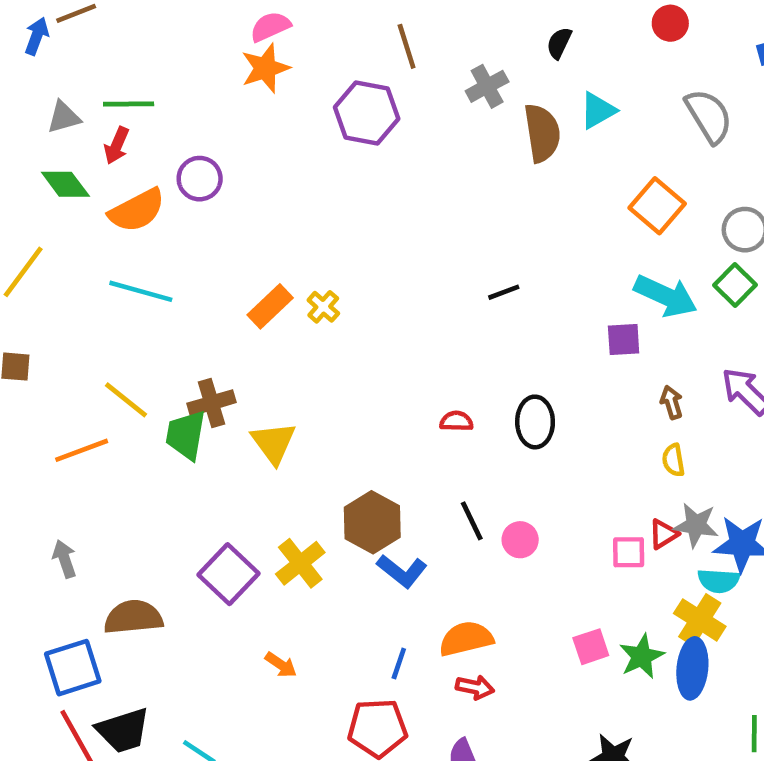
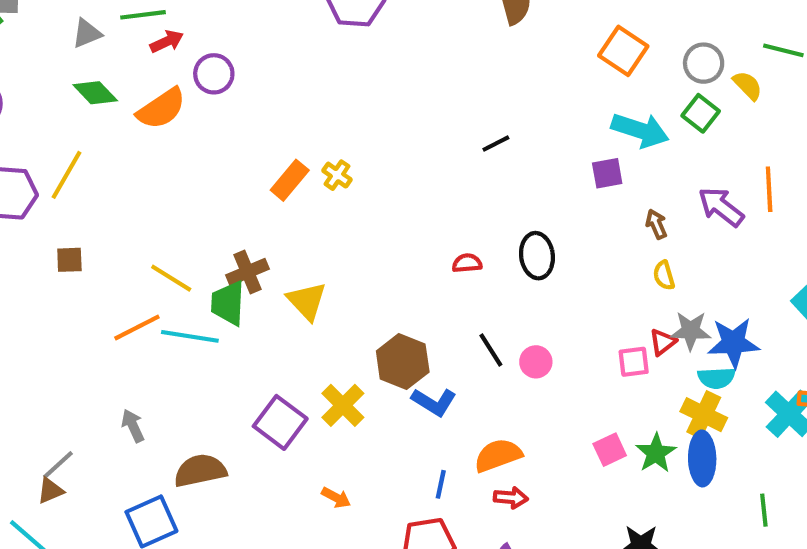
red arrow: (117, 145) -> (167, 41), moved, turned -132
cyan line: (141, 291) -> (190, 336), moved

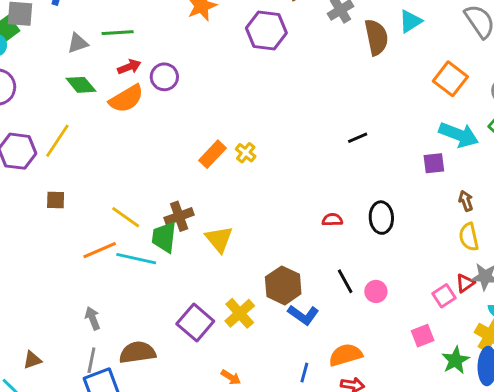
red arrow: (167, 41) -> (129, 67), moved
yellow semicircle: (664, 275) -> (469, 237), size x1.4
pink square: (634, 362) -> (444, 296), turned -30
pink square: (610, 450) -> (423, 336), moved
gray line: (58, 465) -> (91, 360), moved, turned -40

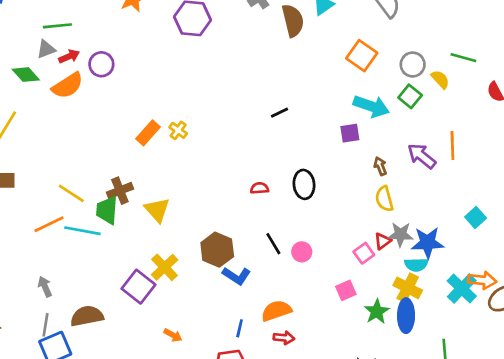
gray triangle: (78, 43) -> (46, 49), moved
yellow cross: (240, 313) -> (165, 267), moved

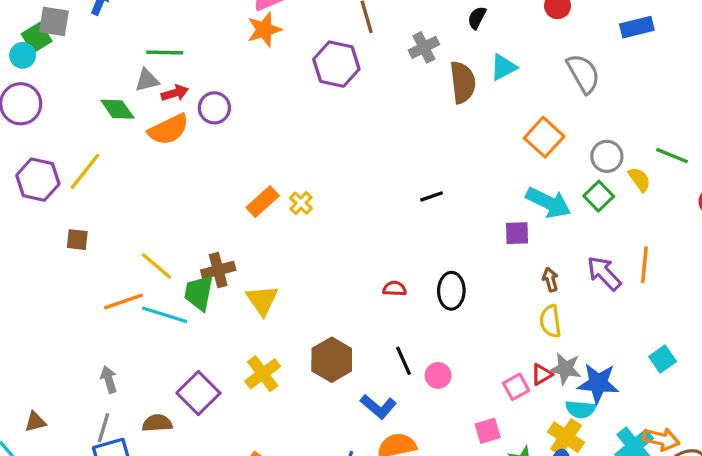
blue L-shape: (237, 276) -> (378, 407), moved
purple square: (139, 287) -> (198, 393), moved
brown semicircle: (87, 316) -> (157, 423), size x0.7

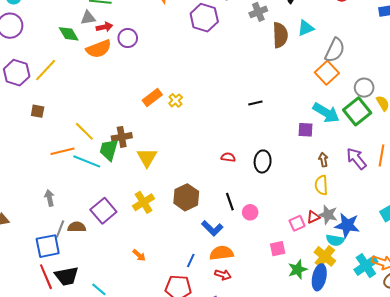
gray semicircle: (583, 74) -> (335, 50), moved, turned 50
green square: (599, 196) -> (357, 111), size x1.5
gray line: (104, 428) -> (60, 229), moved

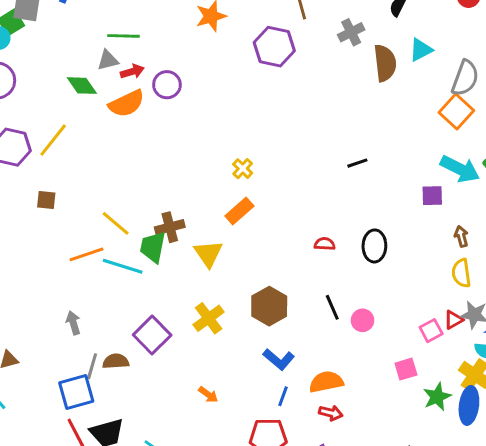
orange rectangle: (152, 98) -> (239, 211), moved
blue L-shape: (212, 228) -> (279, 359), moved

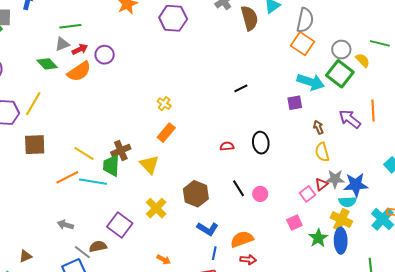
brown square: (46, 200) -> (35, 145), size x1.6
gray arrow: (73, 323) -> (65, 225), turned -49
gray line: (92, 366) -> (82, 252), turned -60

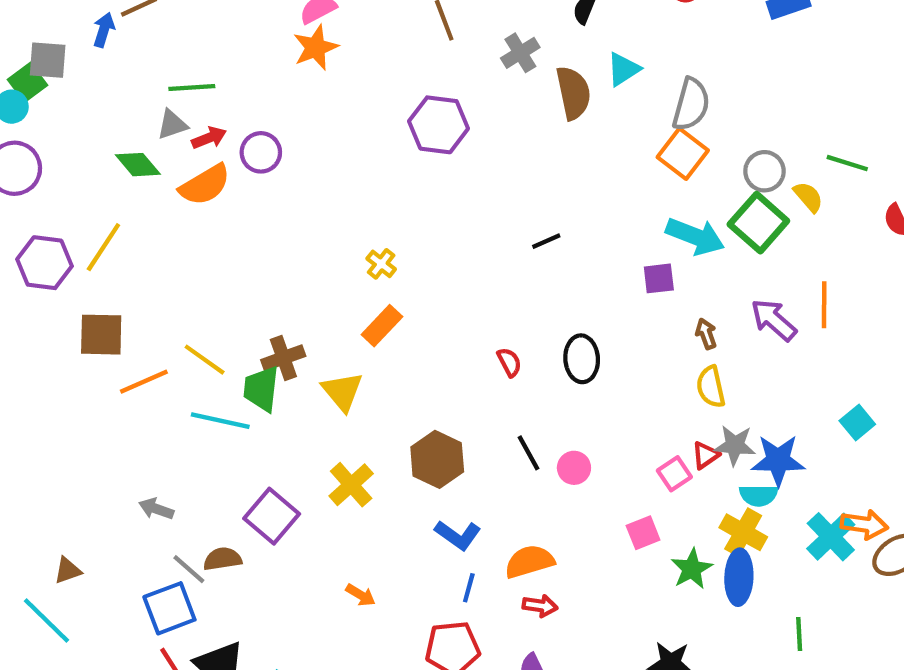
purple hexagon: (173, 18) -> (439, 125), moved
red semicircle: (227, 146) -> (509, 362), turned 64
orange line: (67, 177) -> (144, 382), moved

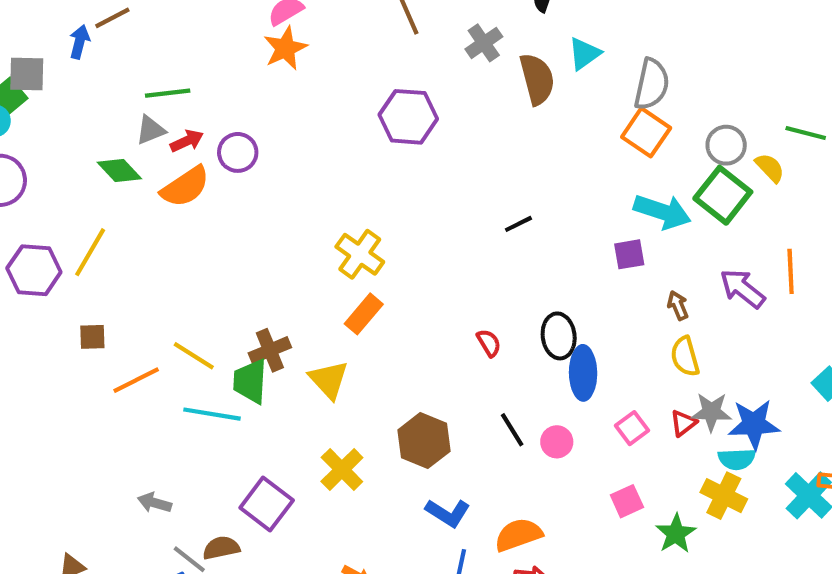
yellow cross: (381, 264) -> (360, 254), size x1.6
brown square: (101, 335) -> (92, 337), size x0.6
pink square: (674, 474) -> (632, 428), moved
blue ellipse: (739, 577) -> (583, 373), moved

